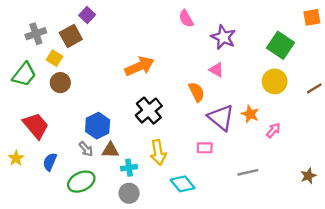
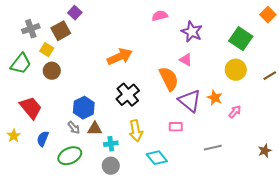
orange square: (312, 17) -> (268, 15), turned -35
pink semicircle: (186, 19) -> (160, 16), turned 105
orange semicircle: (197, 92) -> (169, 79), size x1.4

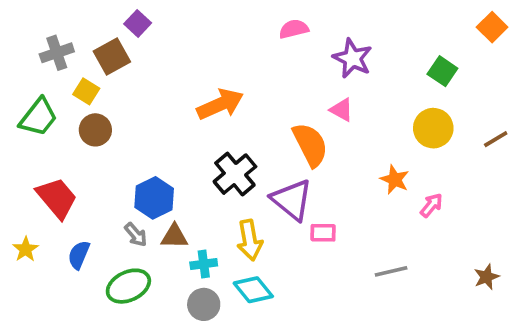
green square: (241, 39) -> (442, 71), size x0.7
purple triangle: (190, 101) -> (292, 200), moved
cyan diamond: (157, 158) -> (253, 290), moved

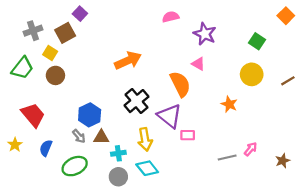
pink arrow: (431, 205) -> (251, 149), moved

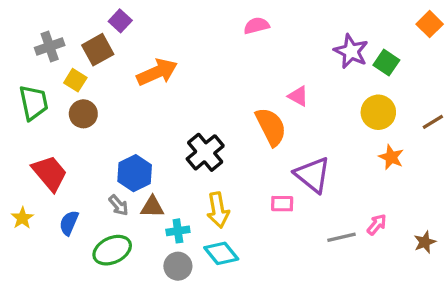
purple star: (205, 34) -> (351, 51), moved
orange arrow: (128, 61) -> (157, 72), moved
green trapezoid: (22, 68) -> (34, 103), turned -50
orange star: (229, 104) -> (391, 157), moved
purple triangle: (170, 116) -> (313, 175), moved

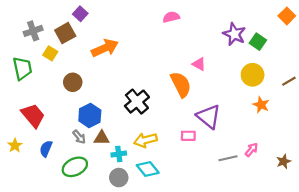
brown circle: (83, 114) -> (73, 82), moved
yellow arrow: (218, 210) -> (145, 140), turned 85

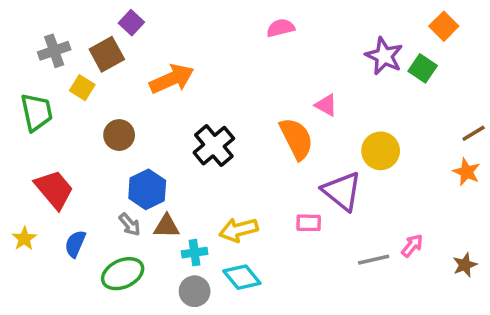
orange square: (287, 16) -> (444, 26), moved
yellow circle: (253, 75) -> (381, 151), moved
black cross: (137, 102) -> (214, 146), moved
orange star: (261, 105) -> (467, 172), moved

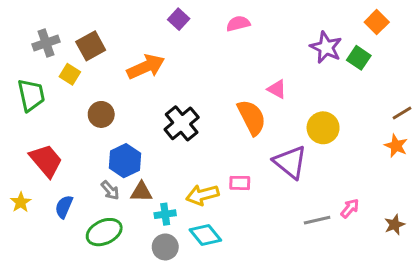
purple square: (131, 23) -> (179, 19), moved
pink rectangle: (309, 223) -> (240, 183), moved

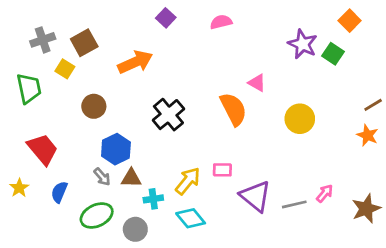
purple triangle: (290, 162) -> (256, 196), moved
yellow arrow: (202, 195) -> (188, 181), turned 144
brown star: (395, 225) -> (366, 209), size x1.5
gray circle: (165, 247) -> (135, 229), moved

